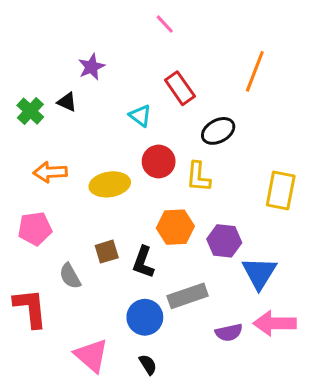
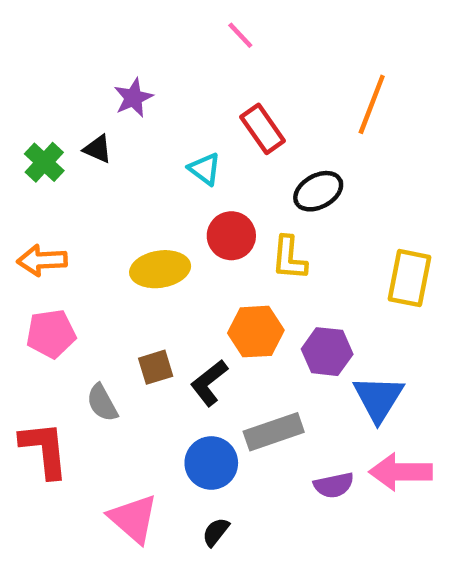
orange arrow: (50, 172) -> (42, 260), moved
black L-shape: (143, 262) -> (209, 383), turned 32
black semicircle: (148, 365) -> (216, 532), turned -110

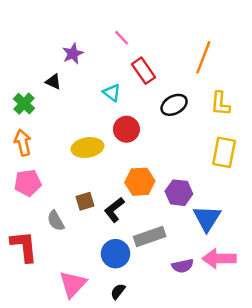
pink line: (240, 35) -> (122, 38), moved
green cross: (44, 162) -> (24, 104), moved
yellow L-shape: (289, 258) -> (220, 104), moved
orange arrow: (42, 260) -> (23, 143), turned 80
pink triangle: (133, 519) -> (73, 284), turned 32

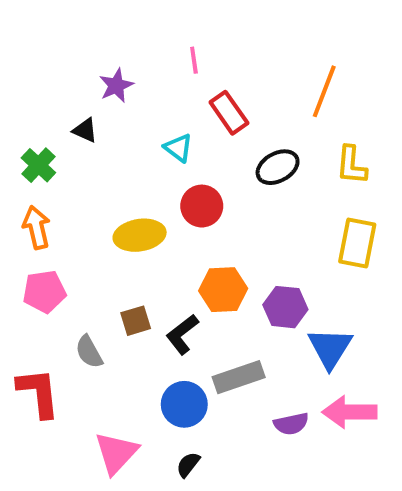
pink line: (122, 38) -> (194, 60), turned 35

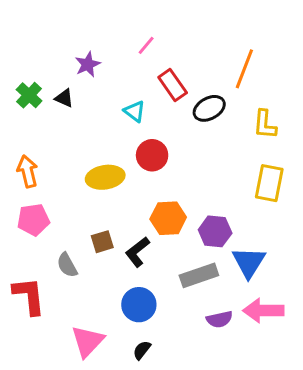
pink line: (194, 60) -> (146, 45), turned 48
green cross: (38, 165) -> (29, 95), moved
black ellipse: (278, 167) -> (209, 108), moved
gray rectangle: (239, 377) -> (199, 275), moved

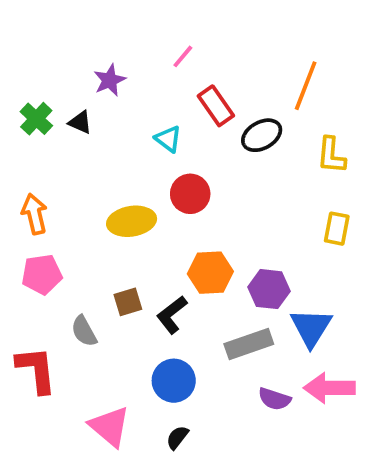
yellow rectangle: (269, 183) -> (337, 229), size x0.7
purple semicircle: (219, 319) -> (274, 399), turned 30
pink triangle: (88, 341) -> (110, 426), turned -33

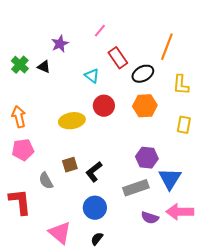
orange hexagon: (210, 273) -> (145, 106), moved

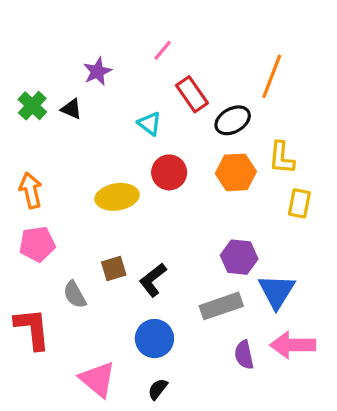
yellow L-shape: (181, 85) -> (281, 158), moved
purple semicircle: (150, 218) -> (244, 355), turned 60

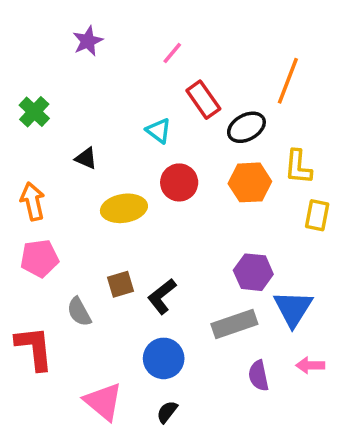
purple star: (97, 71) -> (88, 41), moved
black triangle: (71, 109) -> (86, 158), moved
pink arrow: (293, 345) -> (310, 365), size x0.6

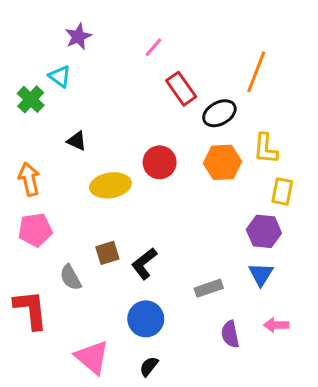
cyan triangle: (158, 131) -> (60, 76), moved
purple hexagon: (253, 272) -> (264, 231), moved
blue triangle: (293, 308) -> (261, 274), size x0.7
gray rectangle: (234, 324) -> (209, 288), size x0.7

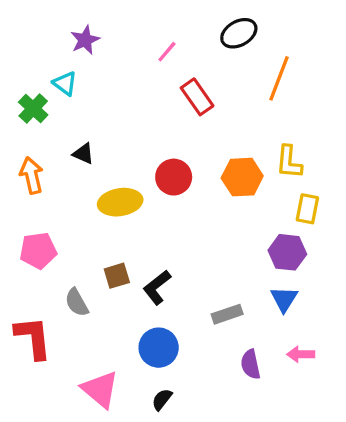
black ellipse: (219, 113) -> (239, 33), moved
orange arrow: (29, 179) -> (32, 175), moved

